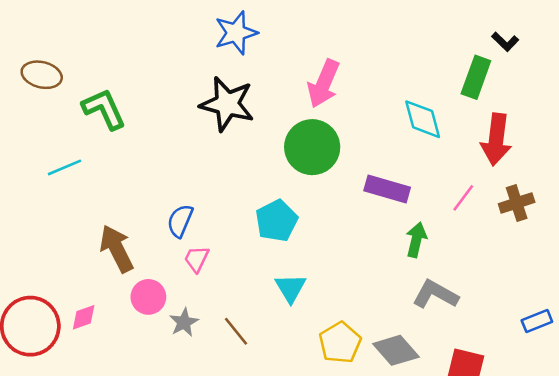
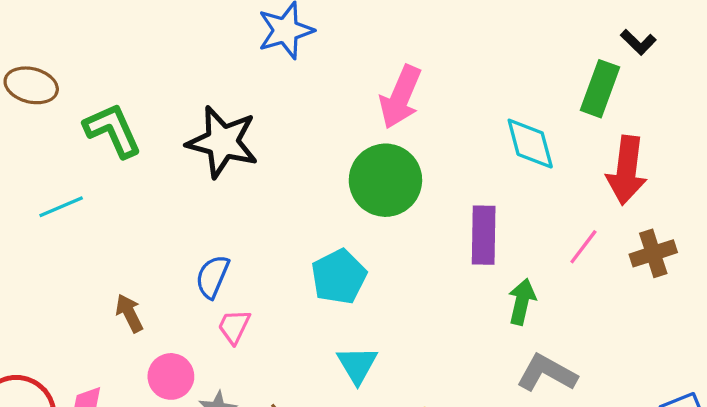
black star: (227, 104) -> (222, 142), moved
purple rectangle: (387, 189) -> (484, 235), turned 75
brown arrow: (117, 249) -> (129, 313), size x0.6

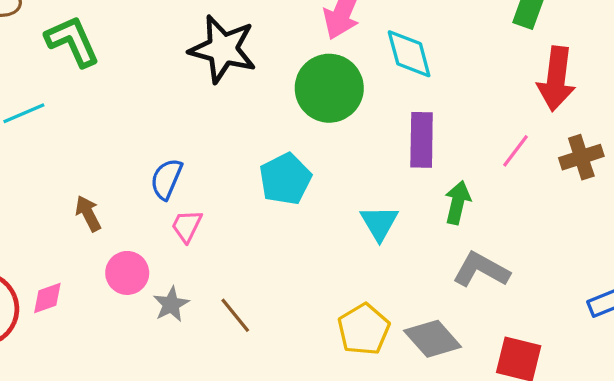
black star: (222, 142) -> (223, 49), moved
cyan diamond: (530, 144) -> (409, 54), moved
cyan triangle: (357, 365) -> (379, 223), moved

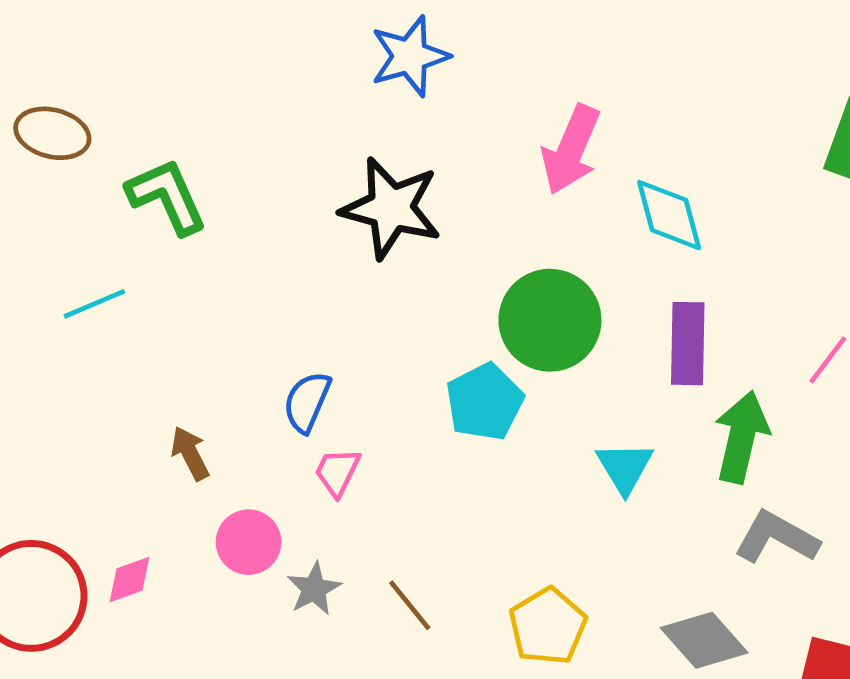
green circle: (329, 88) -> (550, 320), moved
green arrow: (458, 202) -> (741, 437), size x1.4
yellow pentagon: (364, 329) -> (548, 626), moved

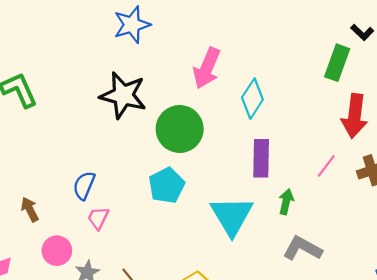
cyan diamond: (669, 215) -> (252, 99), turned 48
green circle: (550, 320) -> (180, 129), moved
green arrow: (741, 437) -> (286, 202), size x0.6
cyan triangle: (625, 467) -> (232, 216), size x1.6

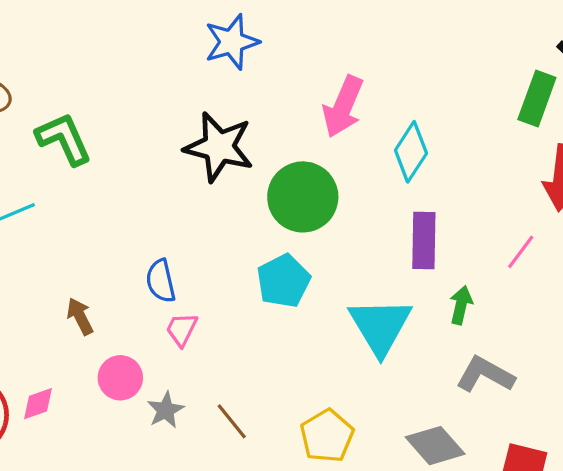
blue semicircle: (84, 185) -> (161, 281), turned -36

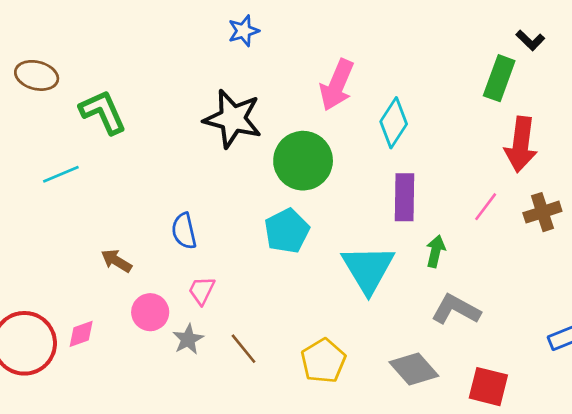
blue star: (232, 42) -> (244, 31), size x0.7
brown arrow: (80, 316) -> (116, 261), turned -32
pink trapezoid: (182, 329) -> (202, 291), moved

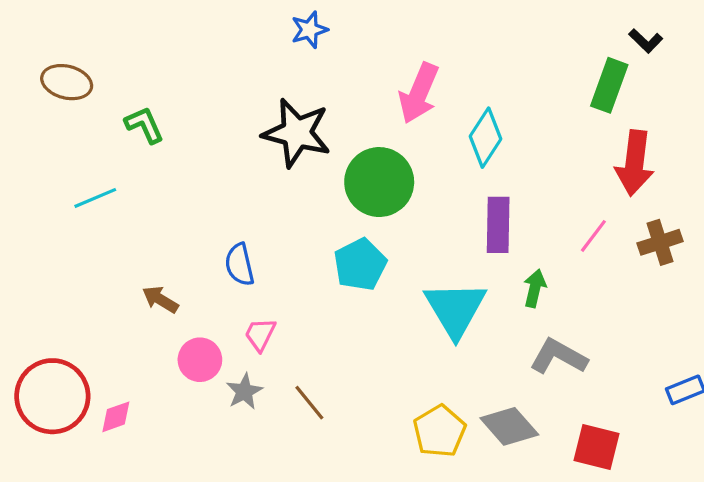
green L-shape: (103, 112) -> (144, 125), size x0.7
pink diamond: (81, 334) -> (116, 417), moved
yellow pentagon: (323, 361) -> (439, 431), moved

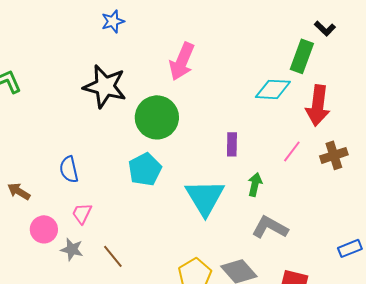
cyan diamond: (485, 138) -> (273, 89), moved, turned 60
purple rectangle: (498, 225) -> (232, 144), size x0.7
gray star: (244, 391) -> (72, 249), turned -30

